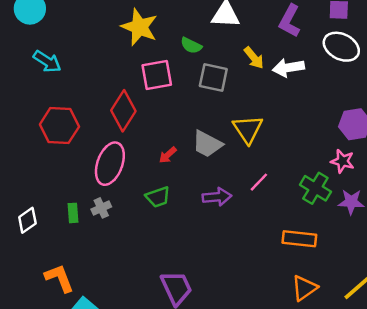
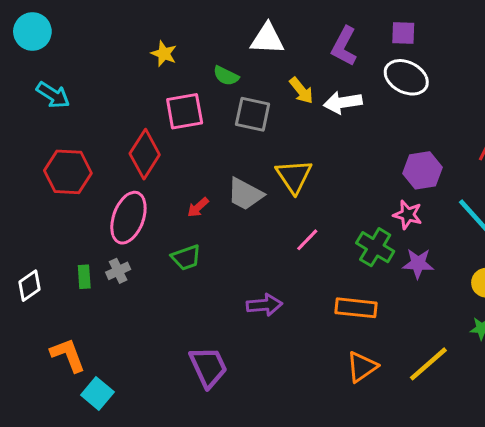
yellow star: (139, 27) -> (164, 54), size x0.6
purple arrow: (217, 197) -> (264, 305), moved

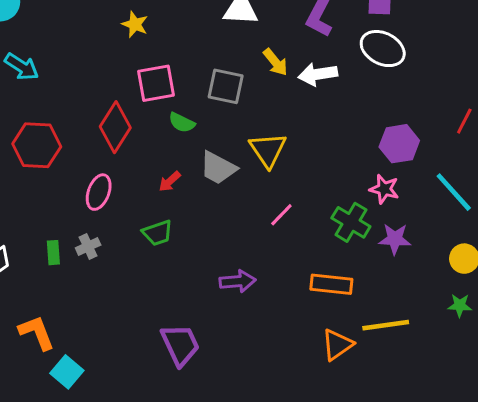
green semicircle: (226, 76) -> (182, 123), moved
pink ellipse: (128, 218) -> (99, 192), size x0.7
yellow line: (428, 364) -> (386, 325), moved, turned 33

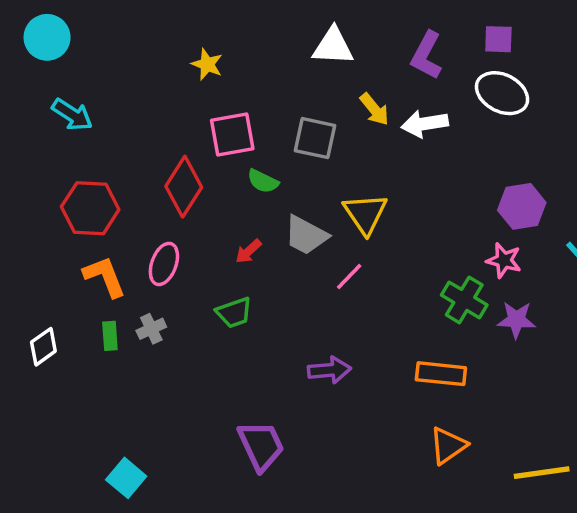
pink line: (281, 215) -> (349, 277), moved
yellow line: (386, 325) -> (542, 473), moved
orange L-shape: (37, 333) -> (105, 277), moved

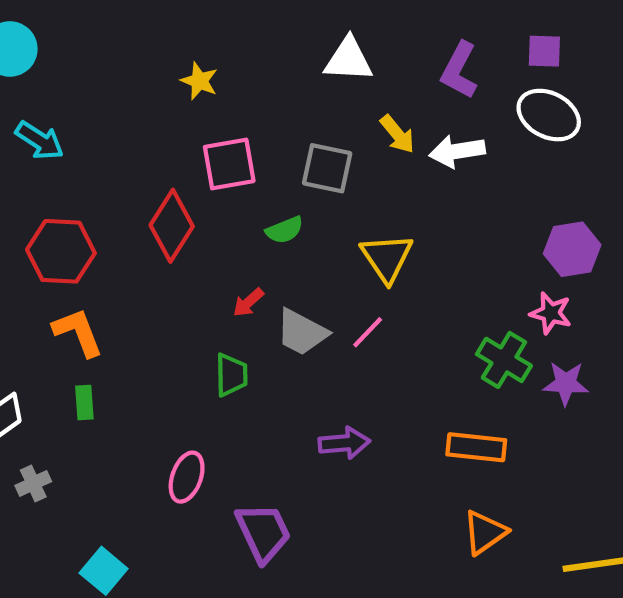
green semicircle: (263, 181) -> (285, 230), moved, turned -48
gray trapezoid: (306, 235) -> (302, 332), moved
pink ellipse: (164, 264) -> (187, 477), moved
green trapezoid: (234, 313) -> (231, 375), turned -72
gray cross: (151, 329) -> (33, 483), moved

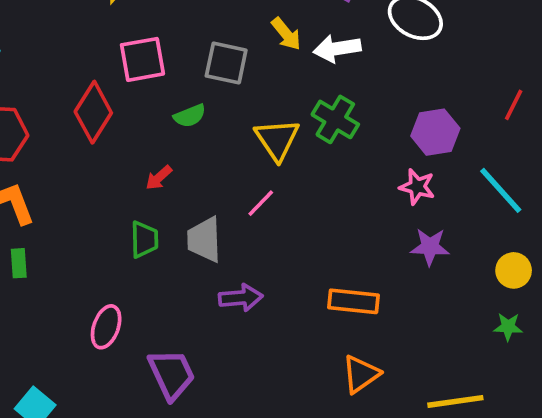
gray trapezoid: (302, 332) -> (204, 239), moved, turned 60
green cross: (504, 360) -> (335, 119), moved

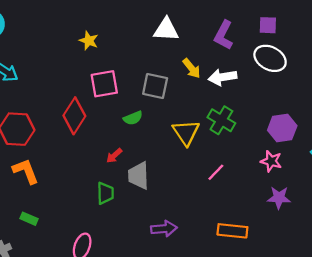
pink line: (261, 203) -> (216, 172), moved
gray trapezoid: (204, 239) -> (138, 176), moved
green rectangle: (19, 263) -> (29, 219), moved, turned -63

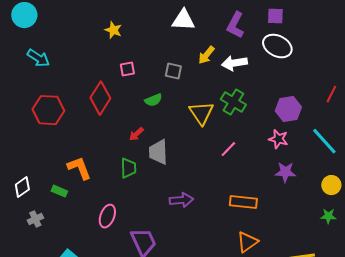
yellow arrow: (192, 68) -> (206, 55), turned 78
pink square: (104, 84) -> (127, 69), size x0.6
gray square: (155, 86) -> (173, 71), size x0.7
orange L-shape: (26, 171) -> (79, 168), moved

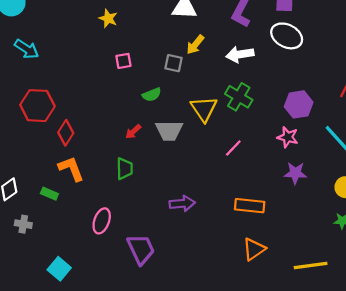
yellow arrow: (206, 55) -> (195, 45), moved
red diamond: (100, 98) -> (66, 133), moved, size x0.7
gray trapezoid: (158, 152) -> (169, 131), moved, turned -88
gray cross: (35, 219) -> (23, 224), turned 35

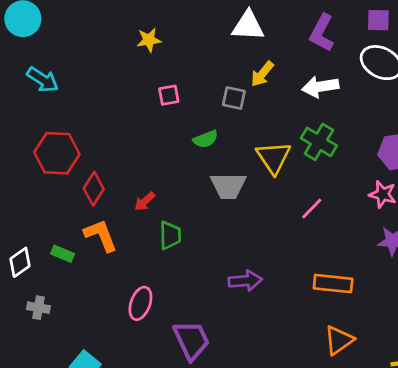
yellow star: (108, 18) -> (149, 40), turned -30
red arrow: (133, 132) -> (145, 201), moved
green rectangle: (49, 194) -> (63, 254), moved

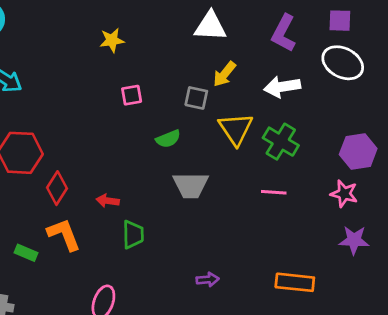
yellow triangle: (274, 158) -> (236, 129), moved
red arrow: (145, 201) -> (108, 201), turned 50
pink line: (312, 208) -> (274, 192), moved, turned 50
purple arrow: (245, 281) -> (208, 280), size x0.7

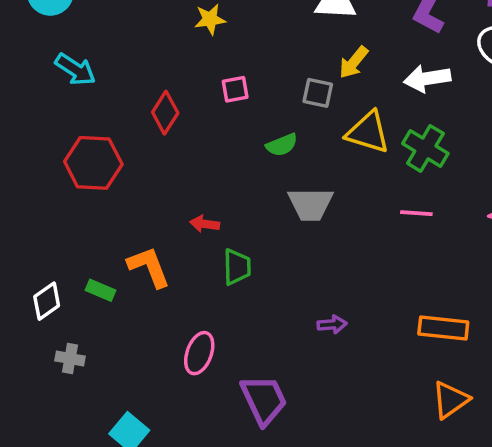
yellow triangle: (236, 129) -> (368, 132), turned -39
red diamond: (57, 188) -> (165, 113), moved

